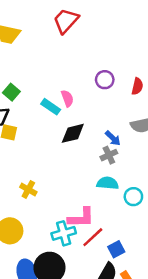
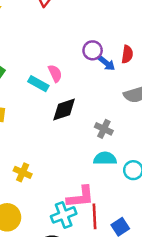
blue arrow: (113, 138) -> (107, 63), moved
gray cross: (109, 155) -> (104, 129), turned -35
red line: (93, 237) -> (95, 216), turned -45

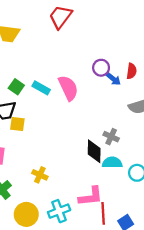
pink semicircle: (55, 73) -> (68, 88), size x1.6
cyan rectangle: (38, 84) -> (41, 88), moved
black diamond: (64, 109) -> (94, 151), moved, turned -70
cyan cross: (64, 215) -> (59, 211), moved

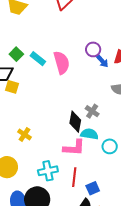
pink L-shape: (91, 196) -> (74, 148), moved
cyan cross: (59, 211) -> (48, 171), moved

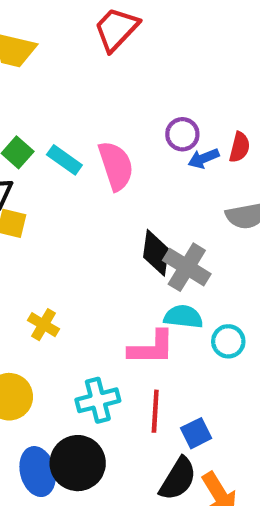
blue arrow: (102, 61) -> (204, 158), turned 112
gray cross: (92, 111) -> (187, 267), size x1.5
black diamond: (75, 122) -> (156, 253), moved

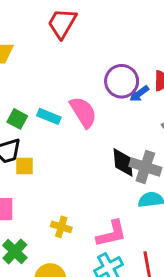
purple circle: (182, 134) -> (122, 81), size x1.5
pink L-shape: (152, 348) -> (111, 234), moved

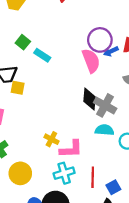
pink semicircle: (83, 112) -> (91, 61), moved
green square: (17, 119) -> (23, 42), moved
yellow cross: (61, 227) -> (51, 139), moved

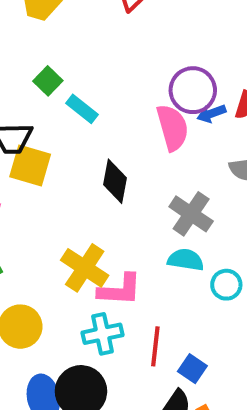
yellow square: (18, 88) -> (30, 165), size x1.5
black diamond: (89, 99) -> (115, 181), moved
yellow cross: (51, 139) -> (85, 268), size x1.6
blue square: (113, 187) -> (192, 369), turned -32

